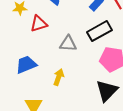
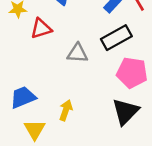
blue trapezoid: (26, 65) -> (23, 97), moved
yellow arrow: (59, 77) -> (66, 110), moved

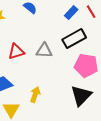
red triangle: (41, 29) -> (16, 52), moved

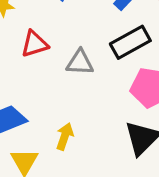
red triangle: (16, 52) -> (35, 44), moved

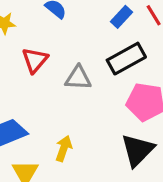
red triangle: (35, 44) -> (35, 60), turned -32

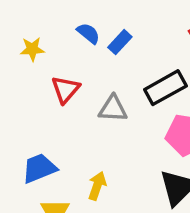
blue rectangle: (121, 17) -> (120, 42), moved

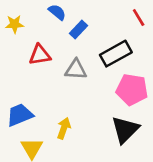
blue rectangle: (120, 42) -> (78, 29), moved
red triangle: (66, 89) -> (40, 55), turned 40

